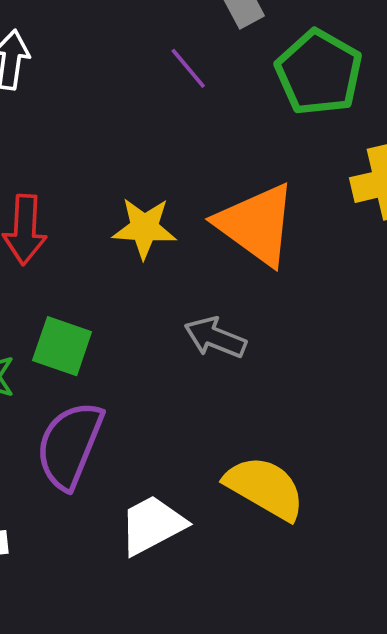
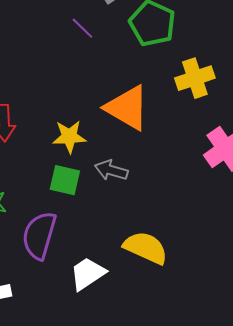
yellow star: (144, 228) -> (69, 137), moved
green square: (62, 346) -> (65, 180), moved

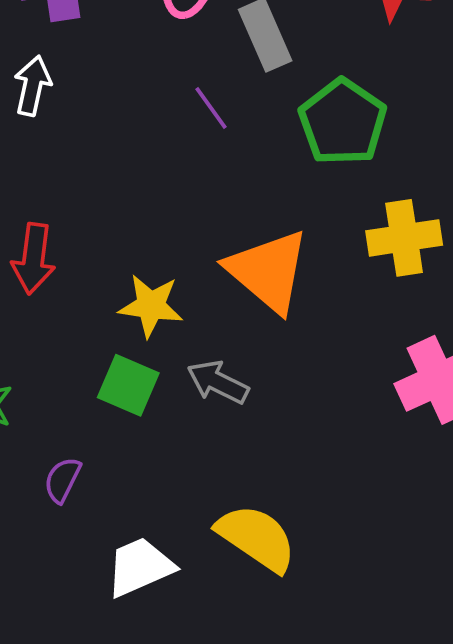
purple semicircle: (39, 235) -> (62, 480), size x0.5

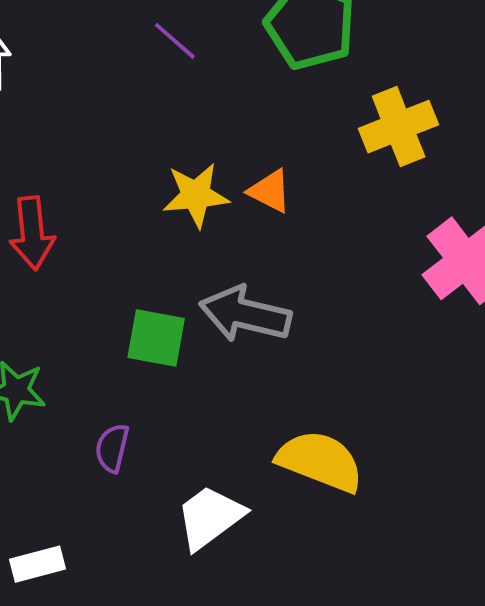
orange triangle: (268, 271) -> (270, 191), size x0.5
yellow star: (151, 306) -> (196, 195), moved
gray arrow: (218, 382) -> (245, 314), size x1.4

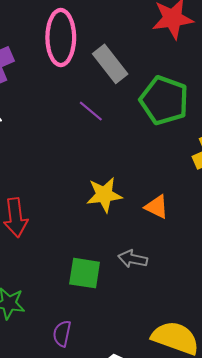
orange triangle: (270, 191) -> (157, 207), moved
gray arrow: (245, 314) -> (133, 259), size x0.6

